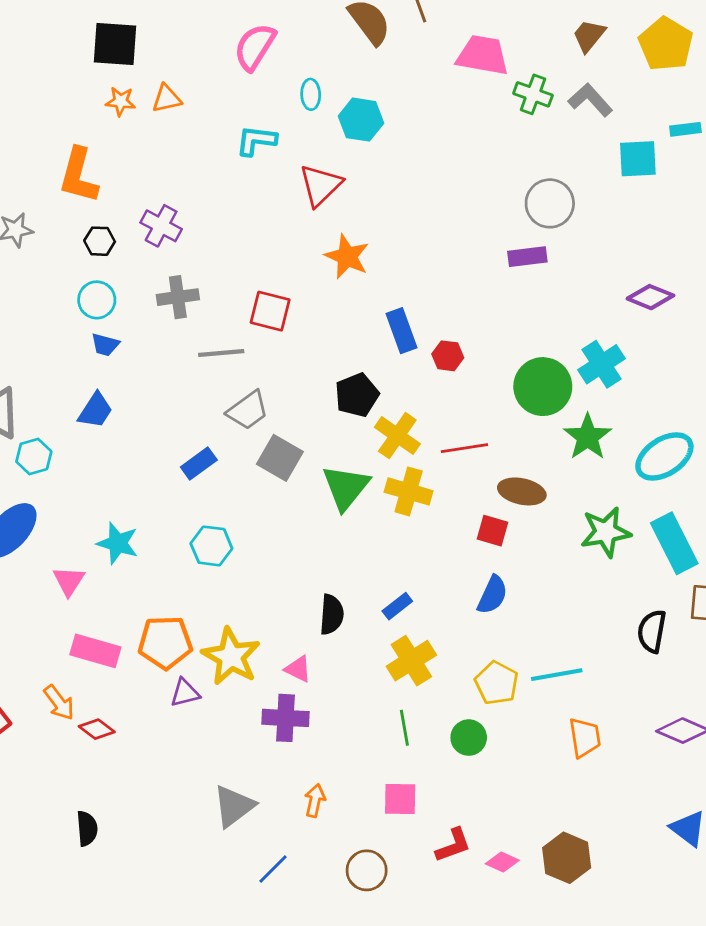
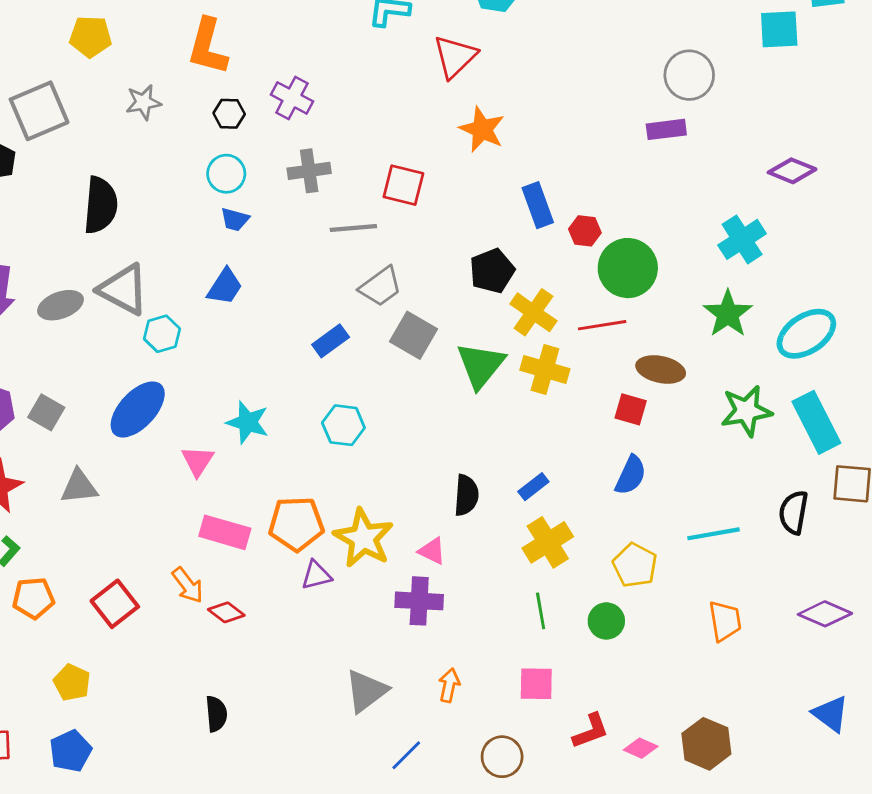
green circle: (543, 387) -> (628, 268), moved
cyan line: (557, 675) -> (714, 534), moved

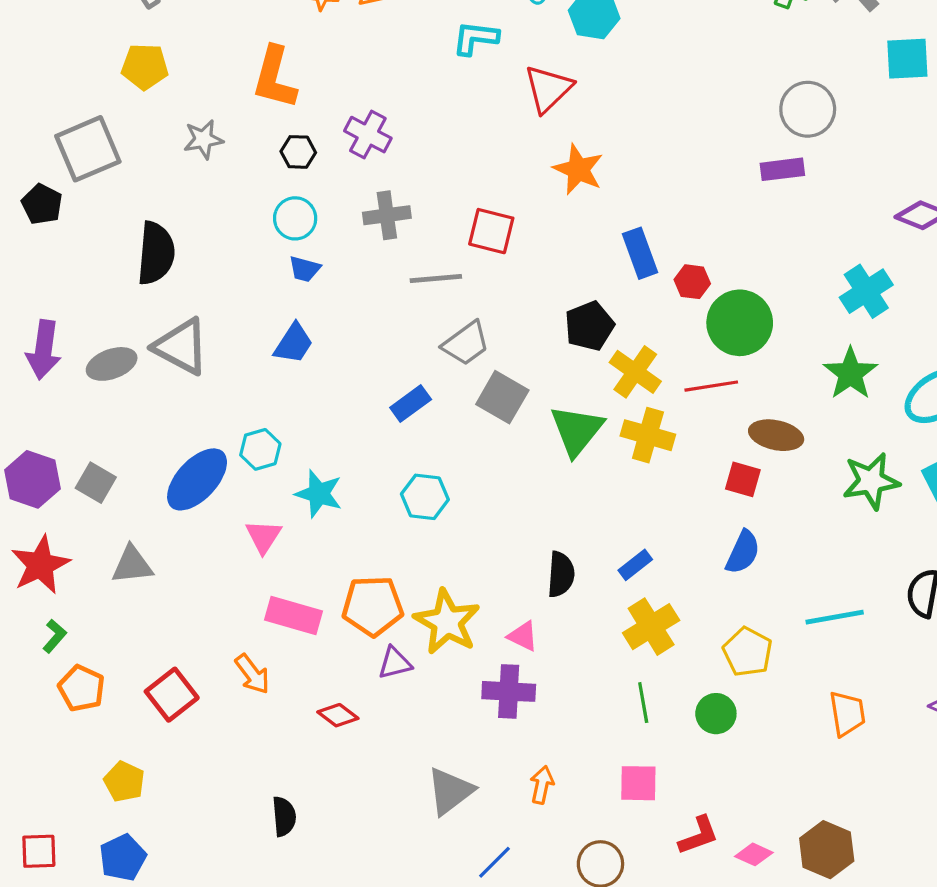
cyan hexagon: (162, 334) -> (260, 449), moved
orange pentagon: (33, 598) -> (82, 688), turned 30
red diamond: (226, 612) -> (338, 715), moved

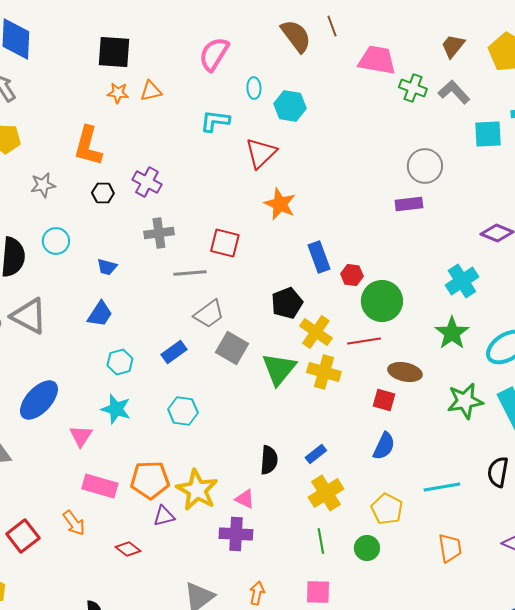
cyan circle: (295, 218) -> (56, 241), moved
cyan hexagon: (260, 449) -> (120, 362), moved

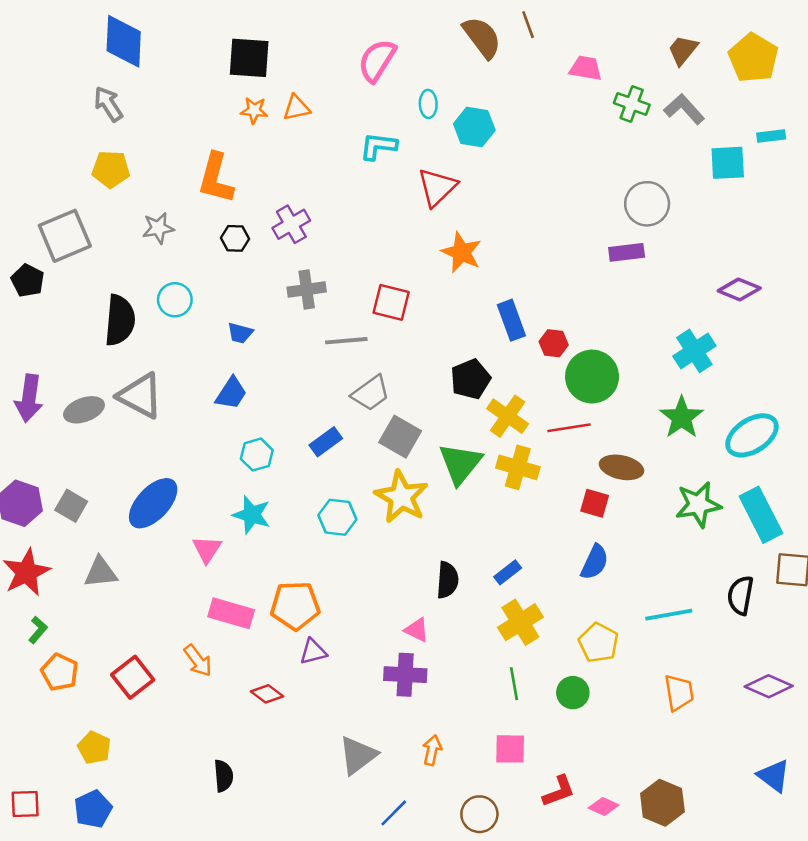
pink trapezoid: (377, 60) -> (586, 68), size x0.7
purple cross: (147, 182) -> (291, 224), turned 32
yellow star: (197, 490) -> (401, 497), moved

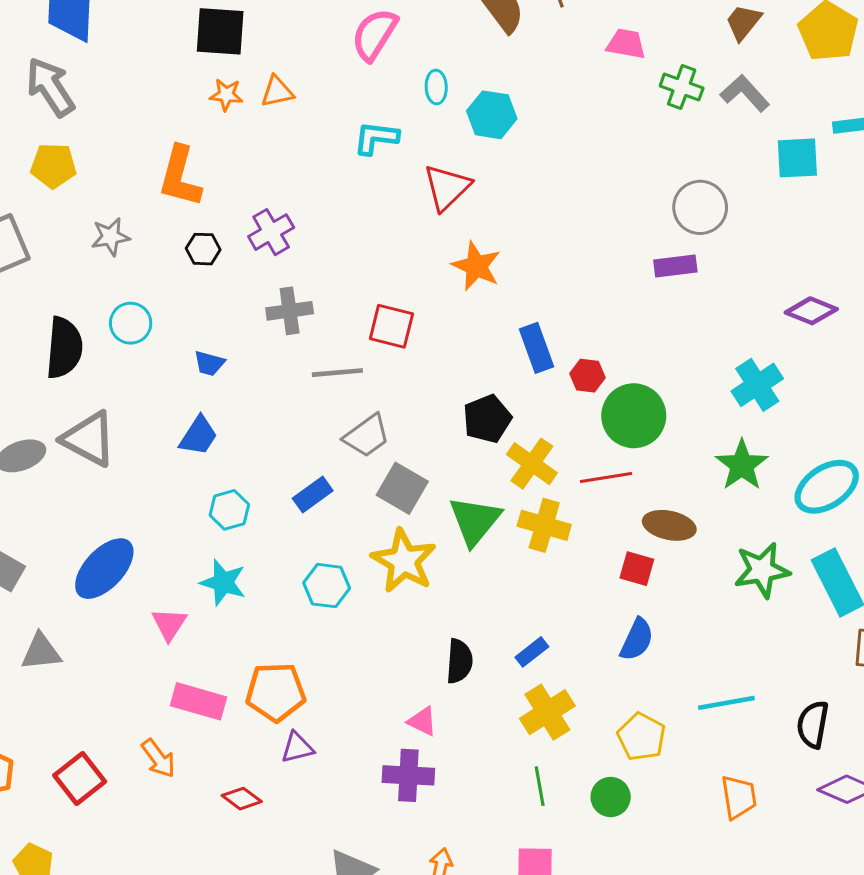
gray arrow: (108, 104) -> (50, 87), size x1.4
black semicircle: (740, 595) -> (813, 724), moved

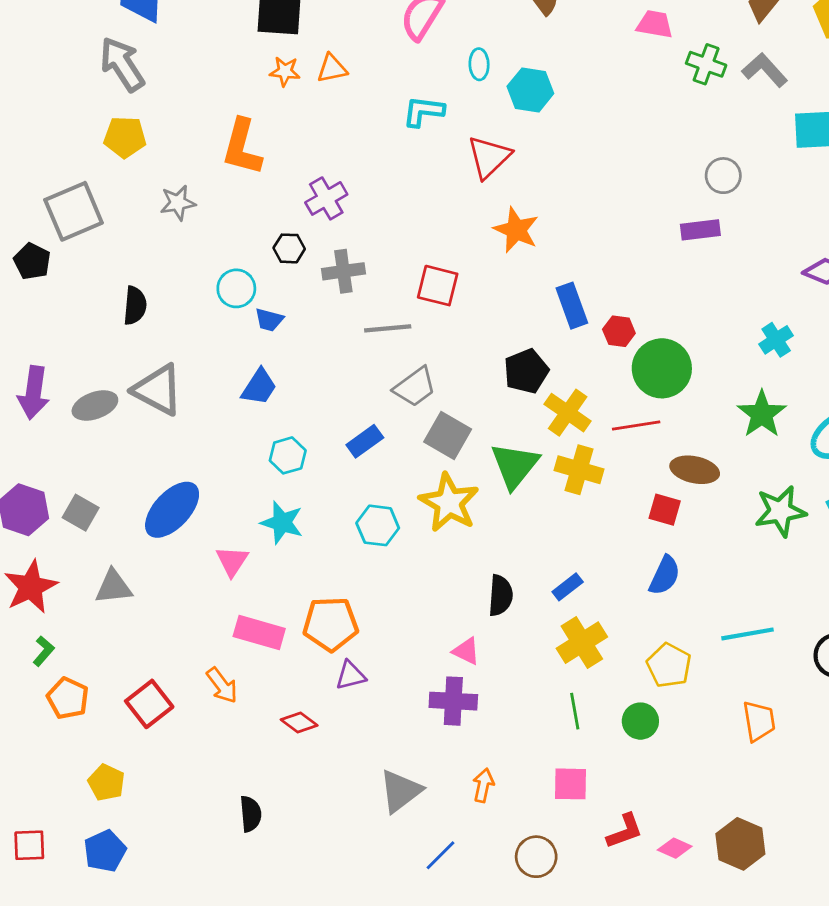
gray circle: (700, 207) -> (723, 176), size x0.7
black hexagon: (203, 249) -> (289, 248), moved
cyan circle: (131, 323) -> (236, 288), moved
black semicircle: (64, 348) -> (135, 306), size x0.7
cyan cross: (757, 385) -> (776, 340), size x0.7

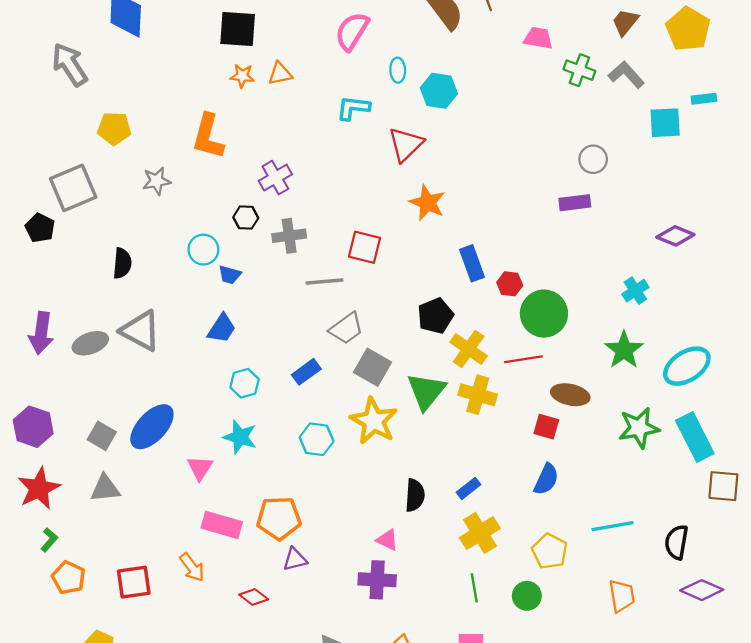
gray arrow: (122, 64) -> (70, 64), moved
gray square: (81, 513) -> (102, 436), moved
red square: (149, 704) -> (134, 582), turned 30

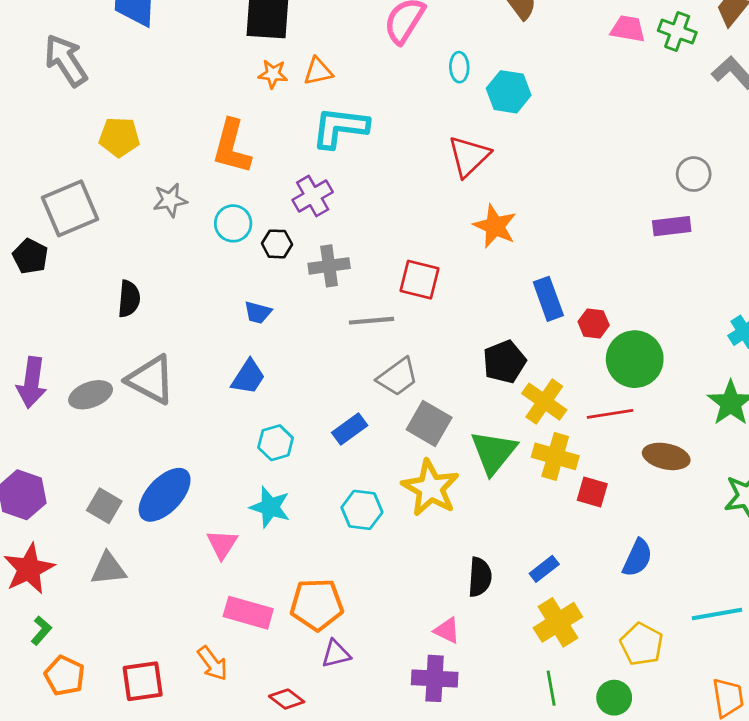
green cross: (579, 70) -> (677, 32), moved
cyan L-shape: (353, 108) -> (340, 127), moved, size x1.4
cyan circle: (203, 250) -> (233, 223), moved
red square: (546, 427) -> (592, 492), moved

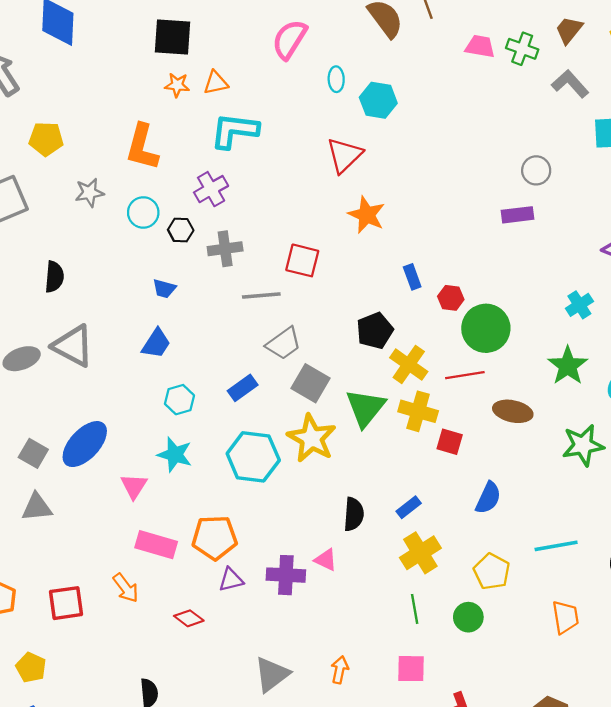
blue rectangle: (548, 299) -> (412, 277), size x0.7
cyan hexagon: (362, 510) -> (253, 457), size x1.5
purple cross: (435, 678) -> (286, 575), moved

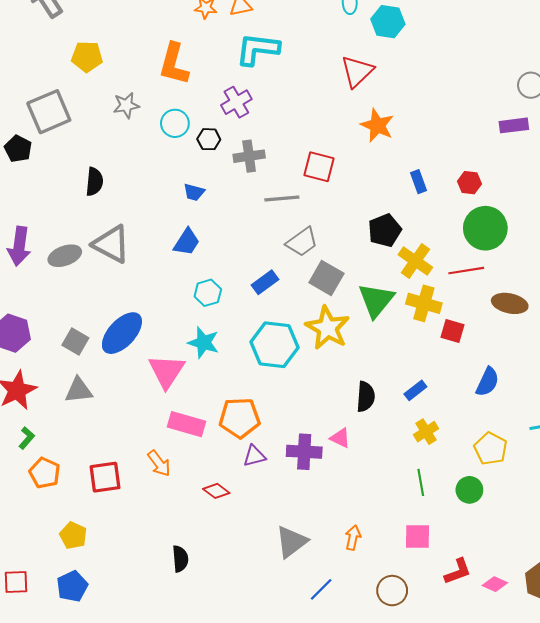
red hexagon: (451, 298) -> (469, 183), moved
pink triangle: (134, 486) -> (166, 371), size x1.5
yellow cross: (420, 553) -> (426, 432), size x0.7

